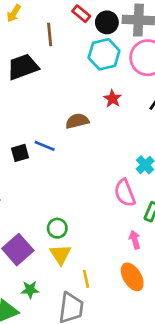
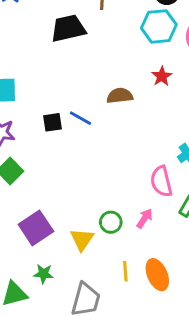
green circle: (57, 228) -> (111, 222), moved
pink arrow: (135, 240) -> (145, 218), moved, turned 42
yellow line: (86, 279) -> (125, 271), moved

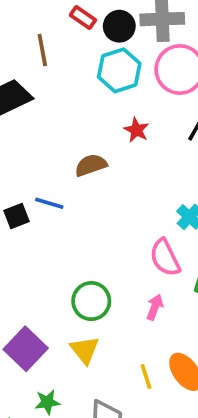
green circle: (111, 222) -> (91, 301), moved, size x1.4

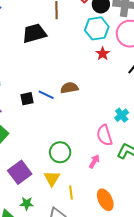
red star: (136, 130) -> (103, 54), moved
brown semicircle: (91, 165) -> (69, 88), moved
yellow line: (146, 377) -> (71, 193), moved

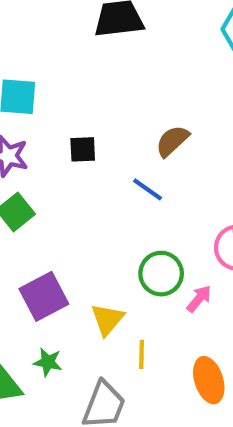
brown semicircle: (69, 88) -> (172, 141), turned -42
blue line: (46, 95) -> (148, 189), moved
green circle: (60, 152) -> (161, 274), moved

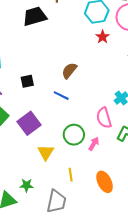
purple square: (44, 296) -> (29, 123), moved
yellow triangle: (107, 319) -> (46, 152), moved

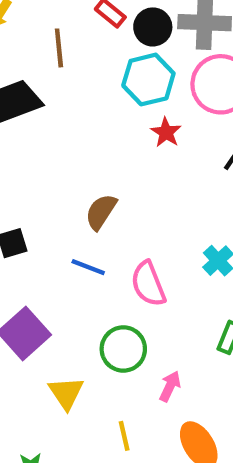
pink semicircle: (104, 118) -> (148, 284), moved
pink arrow: (94, 144) -> (170, 386), moved

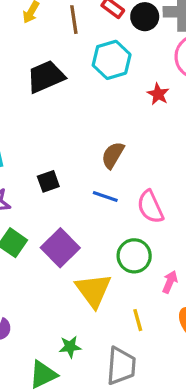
brown line: (59, 48) -> (74, 20), moved
cyan hexagon: (148, 80) -> (112, 60), moved
yellow triangle: (66, 393) -> (93, 290), size x1.4

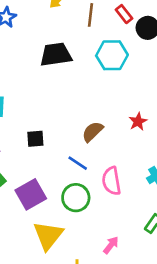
red star: (158, 94) -> (138, 122), moved
green circle: (134, 256) -> (76, 198), moved

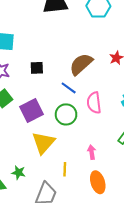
brown semicircle: (93, 132) -> (81, 64), size x1.4
pink arrow: (111, 245) -> (92, 152), turned -48

